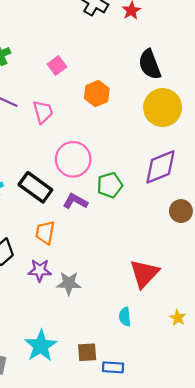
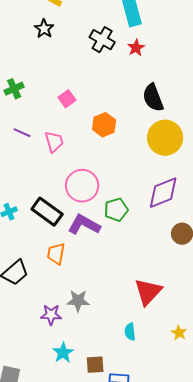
purple L-shape: (75, 201) -> (84, 225), size x1.4
purple star: (40, 270) -> (51, 315), moved
cyan star: (41, 346) -> (63, 353), moved, size x0.7

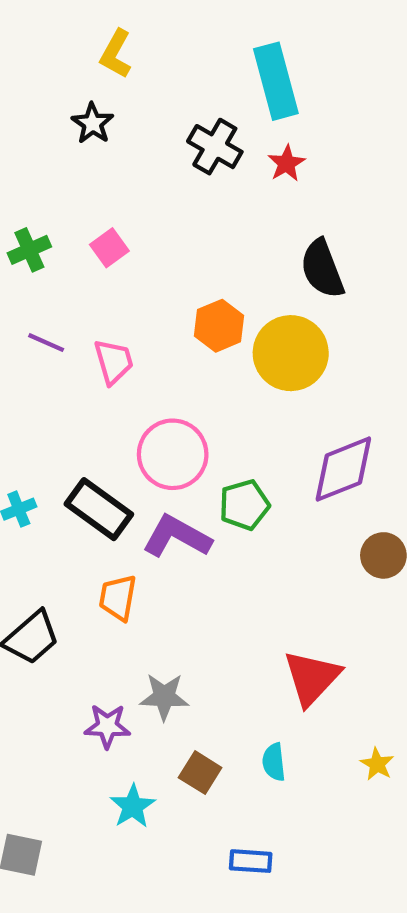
pink square: (67, 99) -> (109, 248), moved
yellow circle: (165, 138) -> (291, 353), moved
brown square: (95, 365) -> (200, 773), moved, turned 36

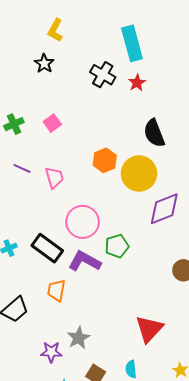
purple diamond: (343, 469) -> (164, 209), moved
gray star: (164, 697) -> (79, 338), turned -30

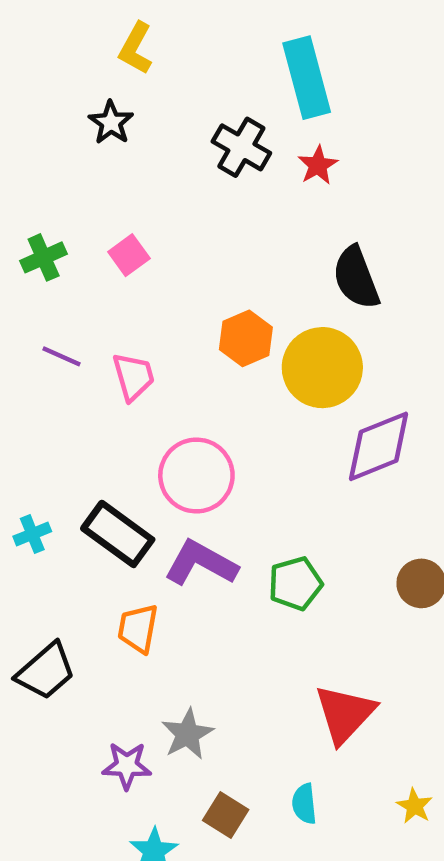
green pentagon: (117, 246) -> (295, 583), moved

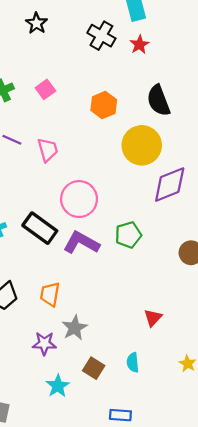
orange hexagon: (246, 338) -> (104, 105), moved
green pentagon: (295, 583) -> (128, 235), moved
orange trapezoid: (138, 628) -> (50, 294), moved
red triangle: (345, 714) -> (153, 318), size x0.6

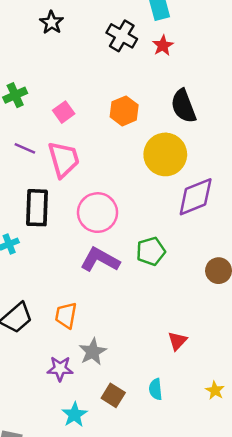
pink square: (45, 89) -> (64, 112), moved
pink trapezoid: (48, 150) -> (64, 159), size x1.4
black rectangle: (40, 228) -> (37, 208), moved, turned 56

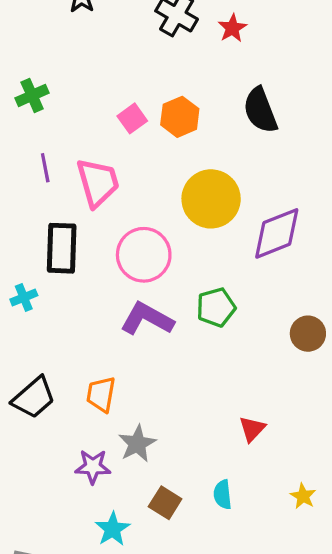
pink square: (64, 112) -> (132, 118), moved
purple line: (25, 148) -> (45, 168), turned 55
yellow circle: (165, 154) -> (211, 199), moved

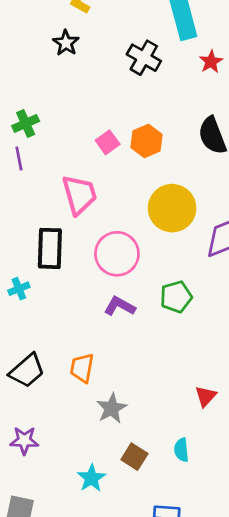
red star: (232, 28) -> (211, 62), moved
purple line: (45, 168) -> (19, 158), moved
purple L-shape: (147, 319) -> (120, 306), size x0.7
purple star: (93, 467) -> (24, 441), moved

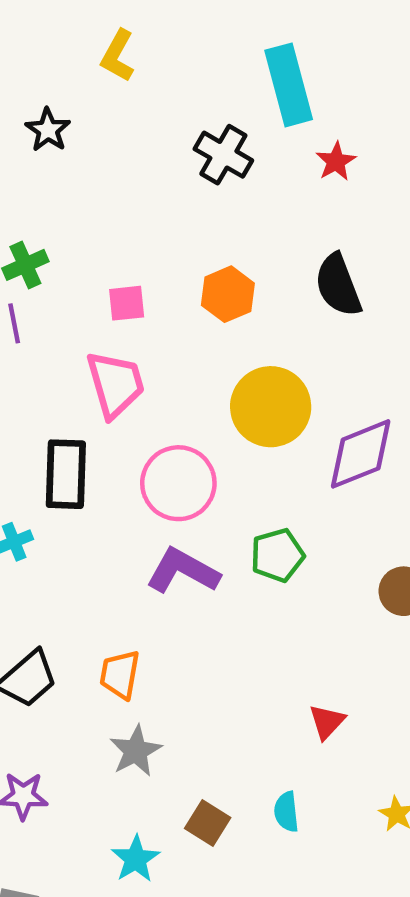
black star: (66, 43) -> (48, 130), moved
pink square: (108, 142) -> (127, 303), moved, turned 30
purple L-shape: (120, 306) -> (183, 571), size x1.4
gray star: (112, 408) -> (136, 751), moved

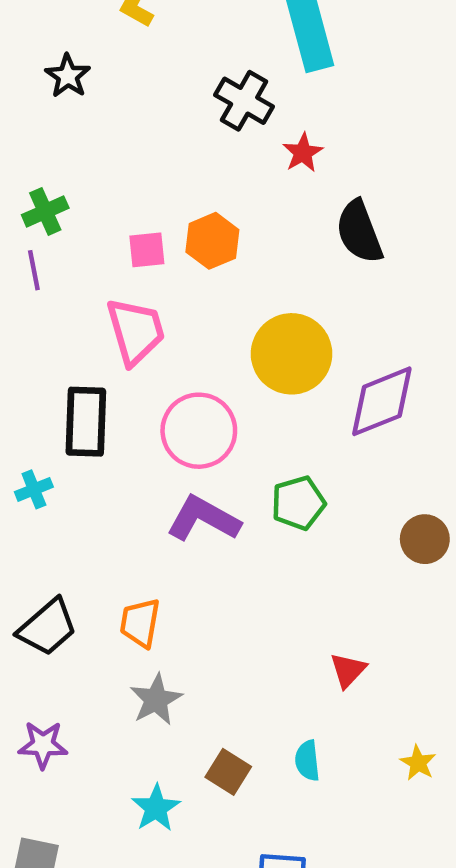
red star: (336, 161) -> (303, 153), moved
orange hexagon: (228, 294) -> (212, 241), moved

